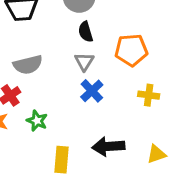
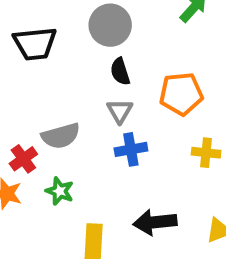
gray semicircle: (28, 65) -> (61, 136), moved
blue cross: (92, 91) -> (131, 149), turned 35

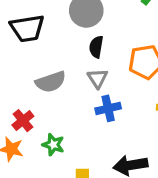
black semicircle: (120, 72) -> (96, 47), turned 30
gray semicircle: (61, 136) -> (51, 82), moved

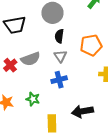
blue cross: (108, 108) -> (59, 80), moved
red cross: (23, 121) -> (10, 65), moved

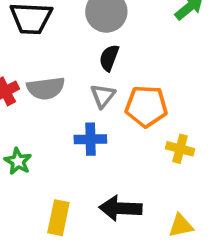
orange pentagon: (91, 45) -> (146, 106), moved
green star: (33, 99) -> (18, 161), moved

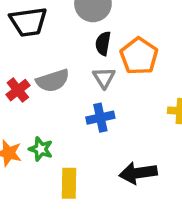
orange pentagon: (146, 106) -> (139, 56), moved, turned -30
yellow rectangle: (58, 218) -> (69, 183), moved

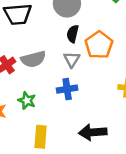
green star: (41, 149) -> (27, 101), moved

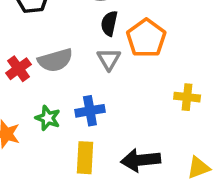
blue cross: (67, 89) -> (90, 111), moved
yellow rectangle: (41, 137) -> (85, 158), moved

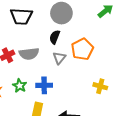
black semicircle: (109, 23) -> (55, 37), moved

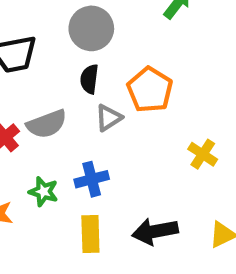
gray triangle: (59, 58) -> (108, 118), turned 32
yellow cross: (100, 86) -> (203, 154), turned 32

